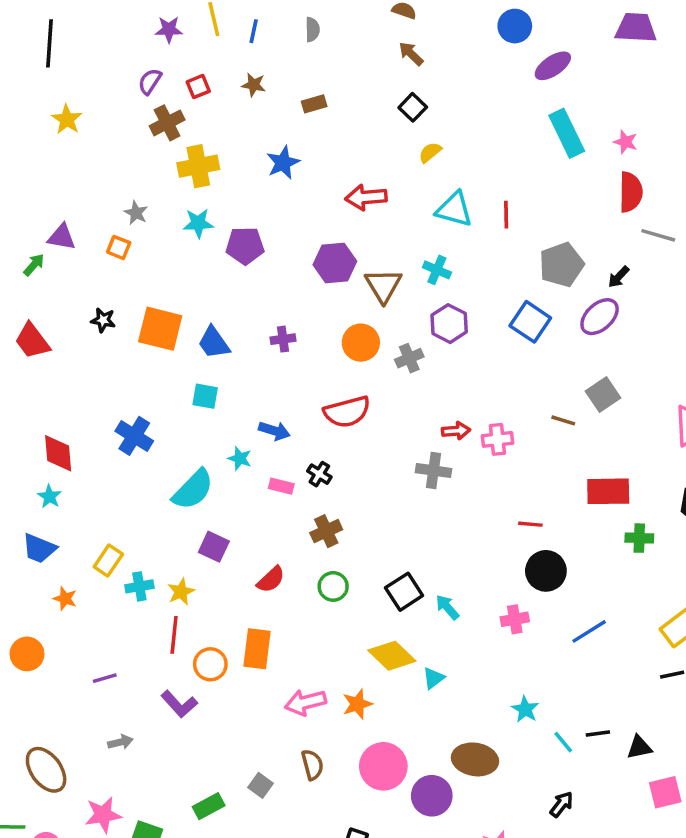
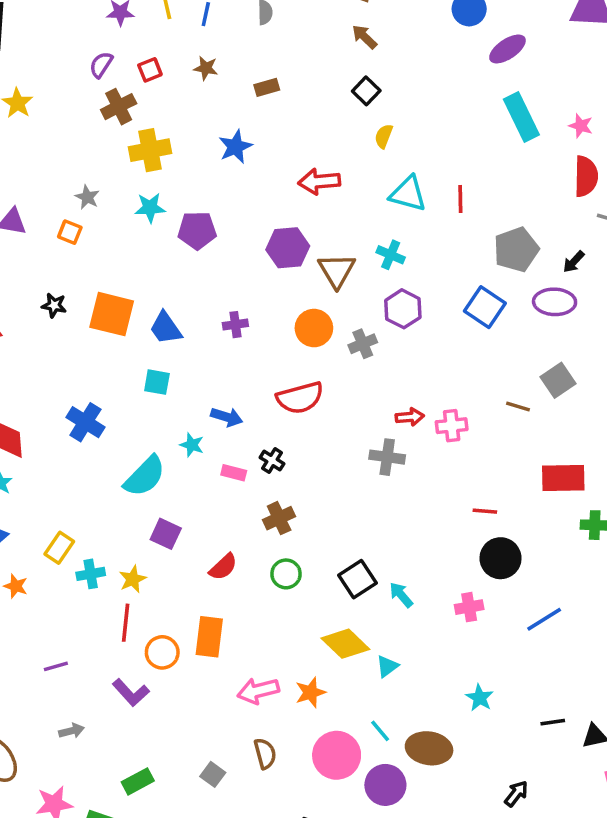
yellow semicircle: (430, 152) -> (384, 136), turned -30
purple ellipse: (600, 317) -> (555, 302), turned 45
cyan line: (563, 742) -> (380, 731), moved
green rectangle: (209, 806) -> (138, 781), moved

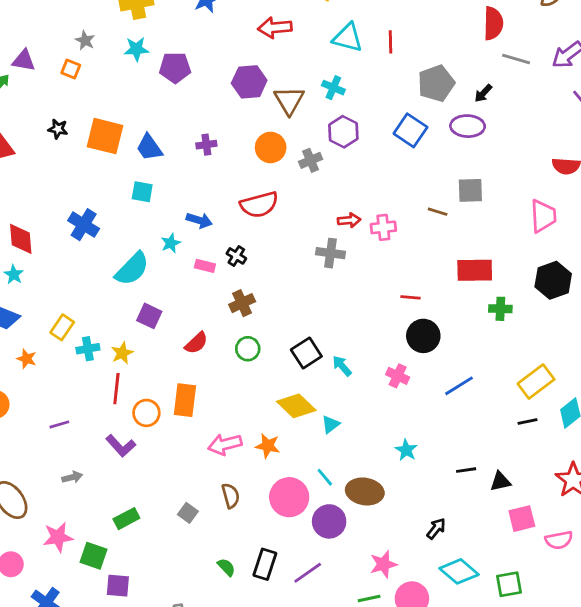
gray square: (558, 380) -> (470, 190), turned 32
cyan star: (192, 445) -> (171, 243), turned 30
pink cross: (469, 607) -> (398, 376), turned 35
orange star: (310, 692) -> (268, 446), turned 30

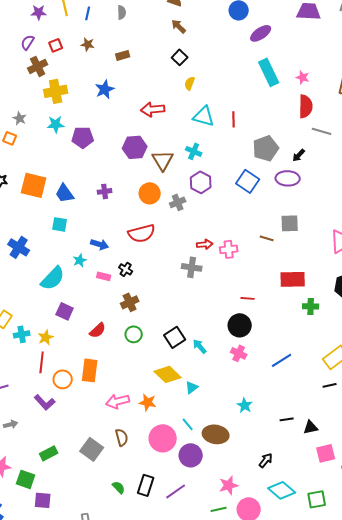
black circle: (423, 336) -> (240, 325), moved
gray square: (188, 513) -> (92, 449), size x1.6

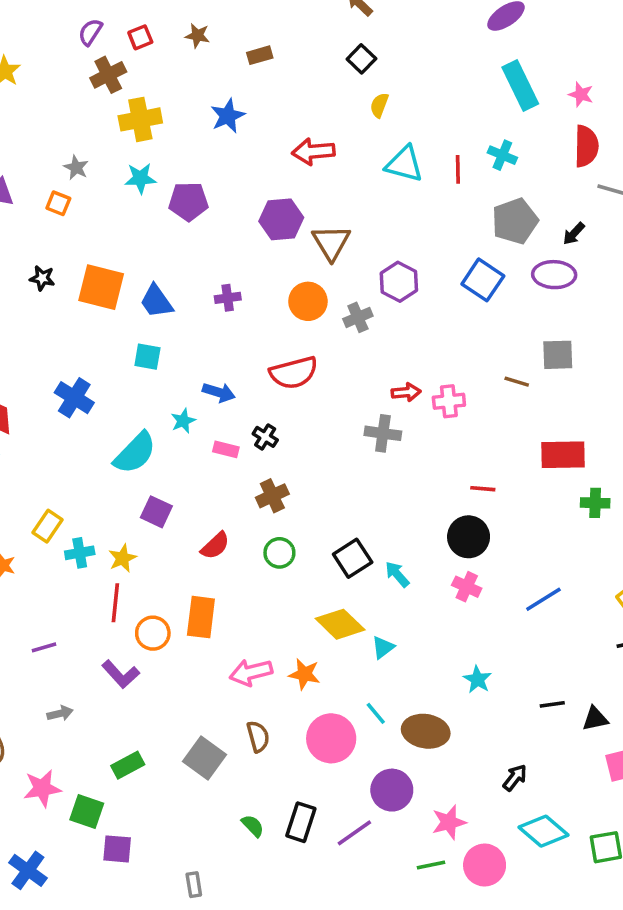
cyan cross: (194, 151) -> (502, 155), moved
purple circle: (191, 455) -> (392, 790), moved

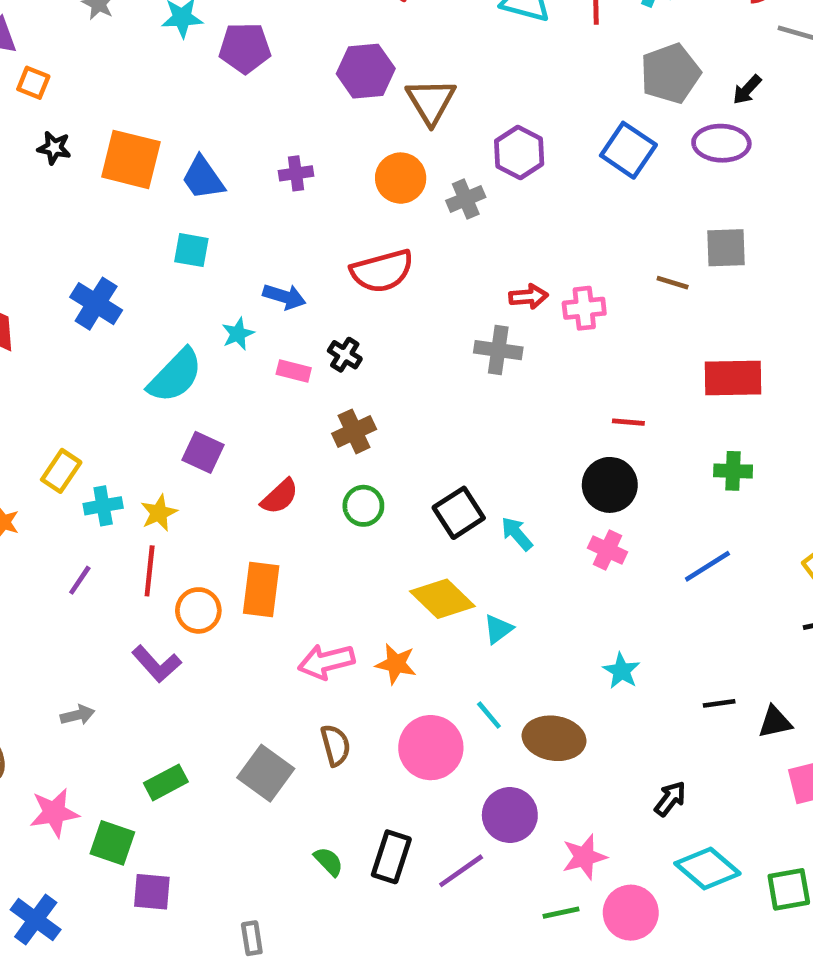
orange square: (58, 203) -> (33, 83), moved
green cross: (595, 503) -> (733, 471), moved
purple line: (44, 647) -> (80, 580), moved, turned -40

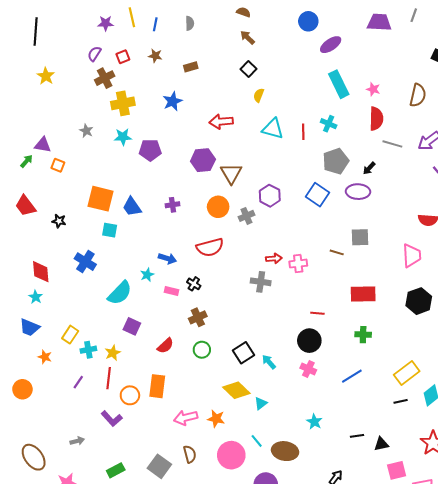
black star: (54, 148) -> (59, 221), moved
cyan square: (191, 250) -> (110, 230), moved

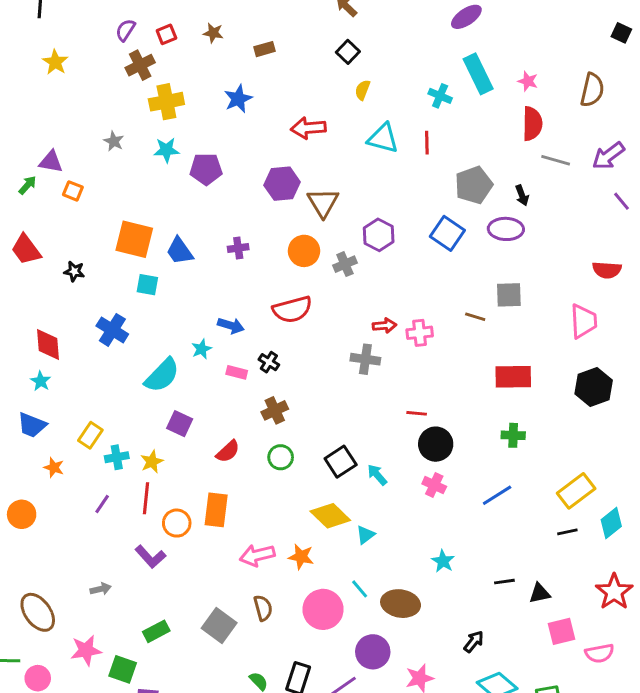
cyan cross: (329, 124) -> (440, 96), moved
black arrow: (369, 168) -> (522, 195), turned -64
red line: (317, 313) -> (417, 413), moved

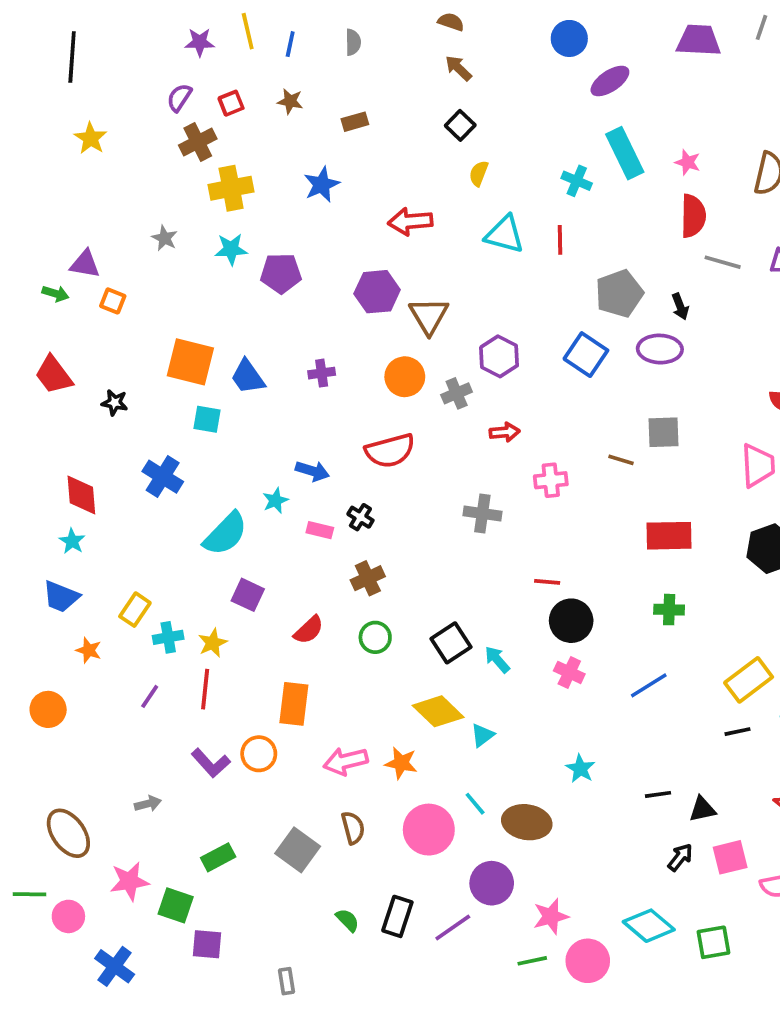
green arrow: (27, 185) -> (55, 294), turned 66
red arrow: (384, 326) -> (505, 432), moved
orange circle: (177, 523) -> (259, 754), moved
black arrow: (474, 642) -> (680, 857), moved

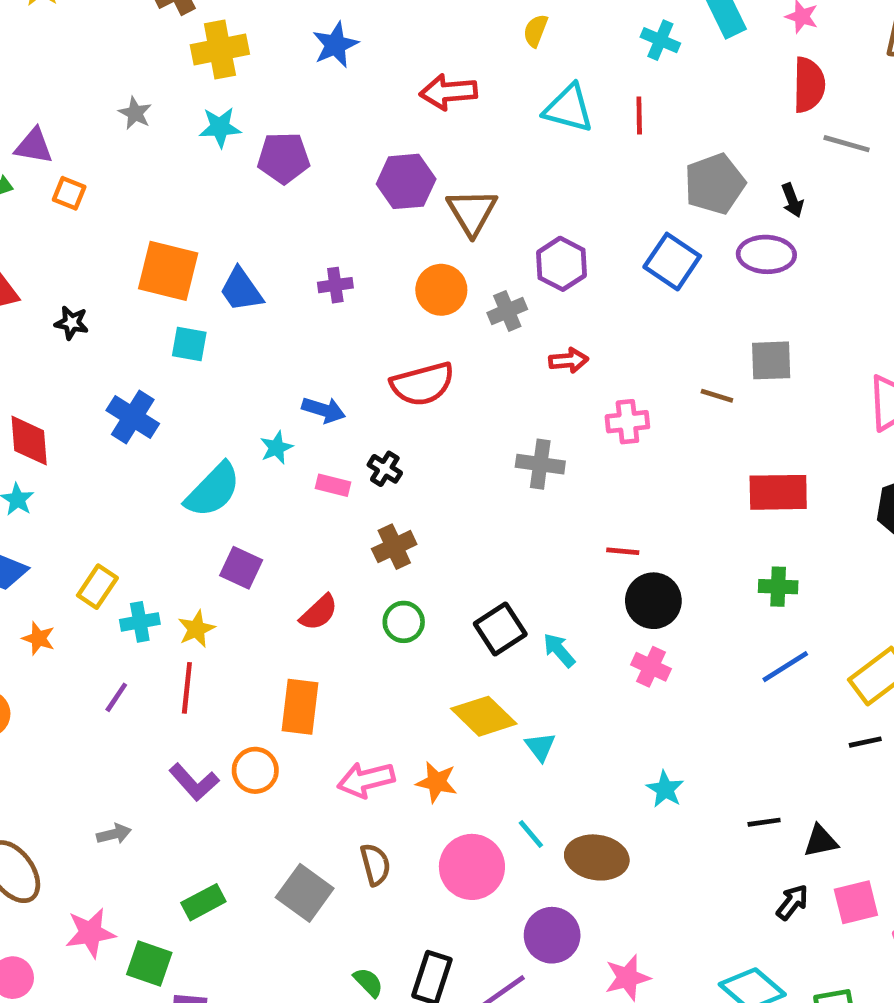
blue line: (649, 685) -> (785, 667), moved
cyan triangle: (482, 735) -> (540, 747), turned -30

